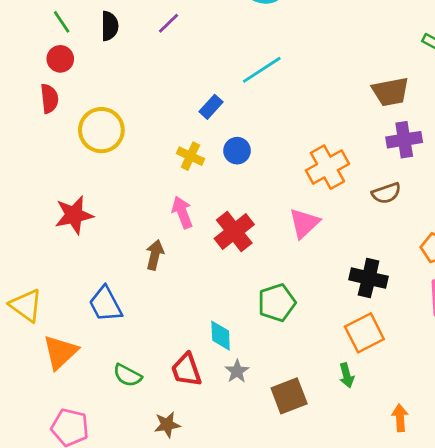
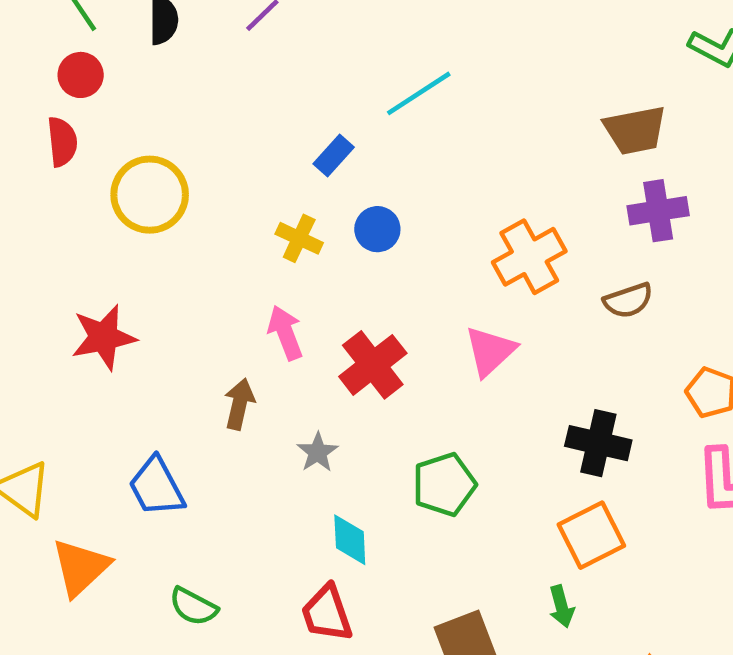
red trapezoid: (186, 370) -> (327, 613), moved
gray star: (237, 371) -> (318, 452), moved

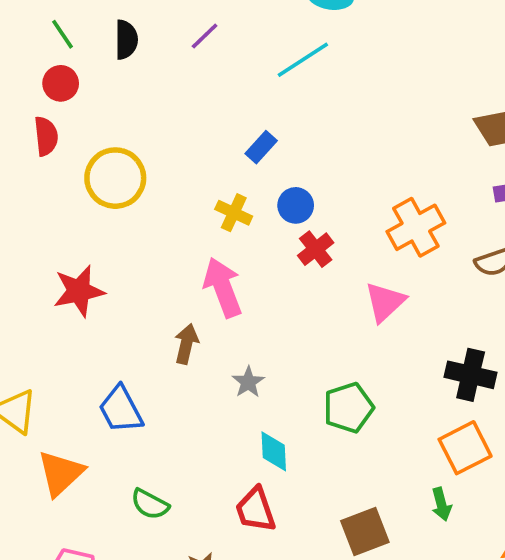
cyan line: (419, 93) -> (303, 60), moved
pink arrow: (285, 333) -> (223, 287), size x1.4
red cross: (373, 365) -> (316, 249), moved, size x0.7

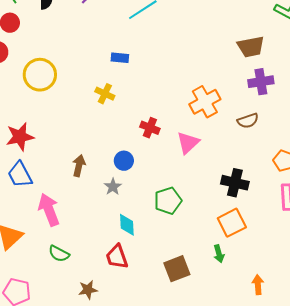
blue rectangle: (261, 147) -> (120, 58), turned 54
blue circle: (296, 205) -> (124, 161), moved
red cross: (316, 249) -> (150, 128), moved, turned -30
pink arrow: (223, 287) -> (49, 210), moved
blue trapezoid: (121, 409) -> (20, 175), moved

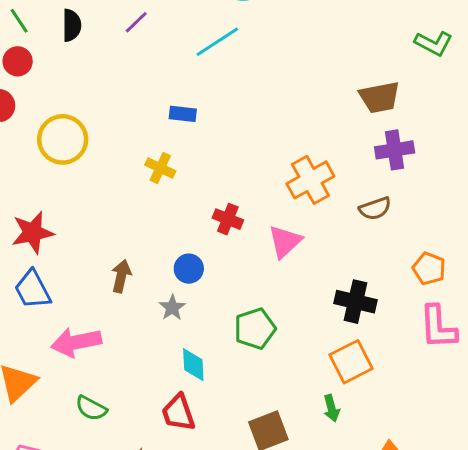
pink arrow: (49, 210) -> (76, 342), turned -80

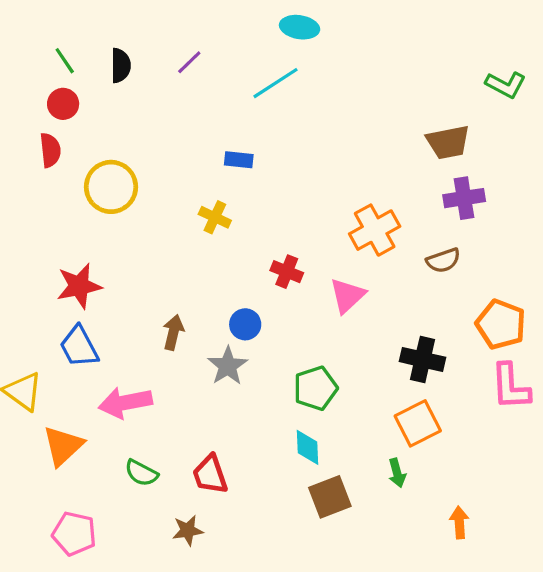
orange pentagon: (429, 269) -> (501, 324), size x1.4
gray star: (172, 308) -> (228, 366), size x1.4
cyan diamond: (193, 365) -> (308, 447), moved
red trapezoid: (178, 413) -> (210, 475), moved

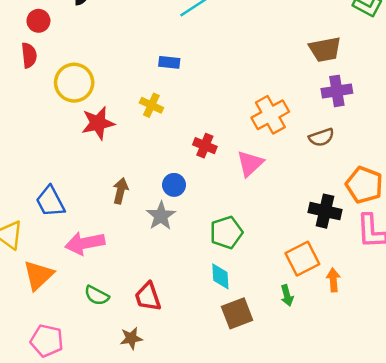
red star: (79, 286) -> (98, 123), moved
black cross: (423, 359) -> (325, 211), moved
orange arrow: (459, 522) -> (333, 280), moved

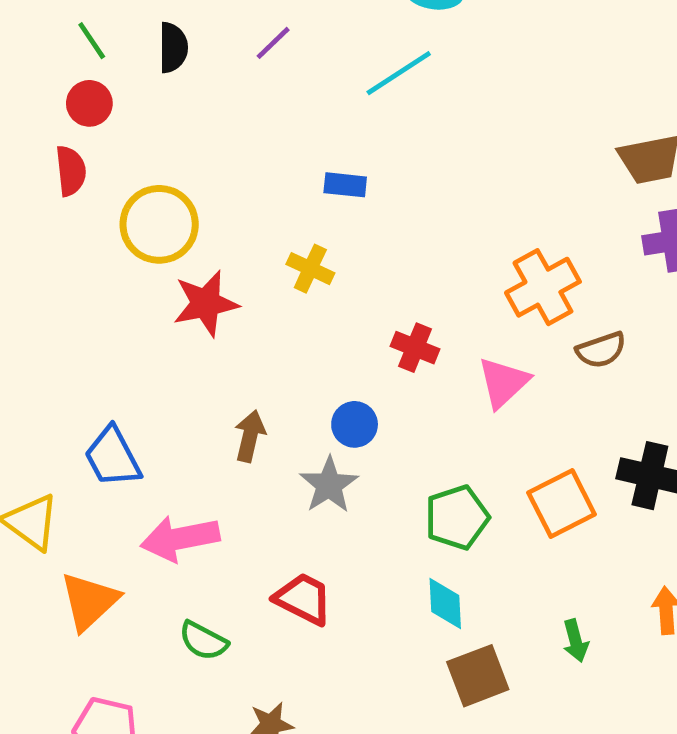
brown semicircle: (321, 137) -> (601, 350), moved
orange square: (302, 259) -> (562, 503), moved
red trapezoid: (148, 297) -> (303, 599), moved, turned 136

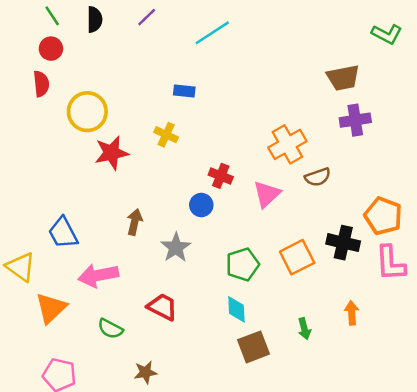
blue circle: (355, 424) -> (201, 205), moved

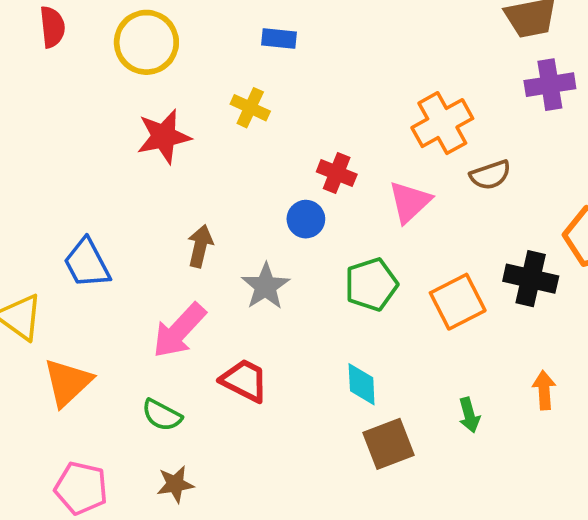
yellow circle: (87, 112) -> (146, 42), moved
green pentagon: (243, 264) -> (371, 284), moved
pink arrow: (98, 275) -> (179, 331), moved, turned -36
brown star: (146, 372) -> (175, 484), moved

